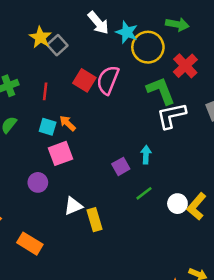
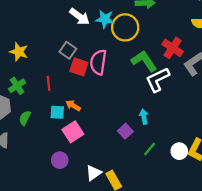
yellow star: (40, 37) -> (19, 52), moved
gray square: (57, 45) -> (68, 50), moved
red cross: (185, 66) -> (173, 48), moved

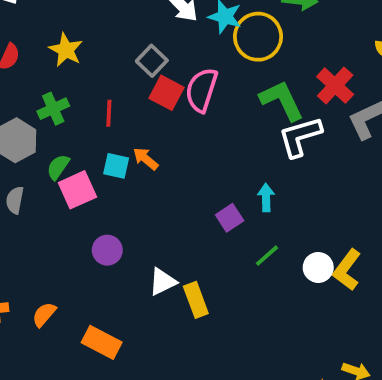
pink square: (73, 132) -> (77, 190), moved

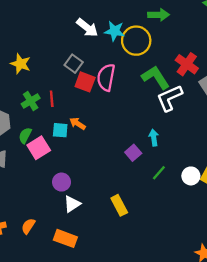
green cross: (53, 109) -> (31, 101), moved
white triangle: (163, 282) -> (72, 204), moved

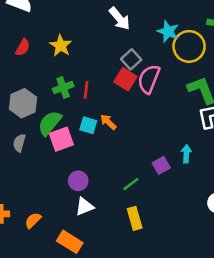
white arrow: (87, 28) -> (119, 19), moved
gray square: (74, 64) -> (131, 59), moved
green semicircle: (25, 135) -> (50, 123), size x1.5
green line: (159, 173) -> (131, 184), moved

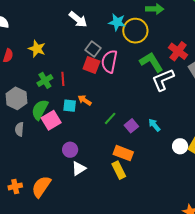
cyan arrow: (186, 154) -> (154, 125), moved, turned -32
green line: (131, 184) -> (110, 118), moved
orange semicircle: (33, 220) -> (41, 187), size x1.6
orange rectangle: (70, 242) -> (123, 153), moved

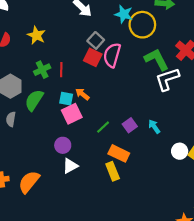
green line: (110, 118) -> (103, 127), moved
pink square: (51, 120) -> (72, 114), moved

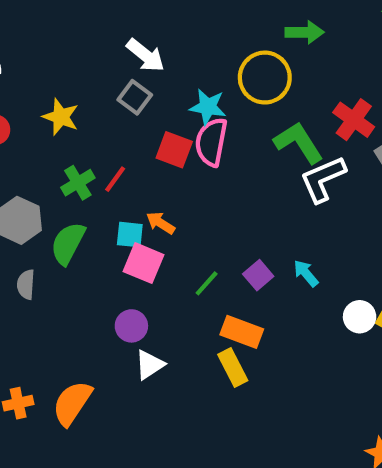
cyan star: (124, 14) -> (208, 107), moved
gray square: (96, 40) -> (135, 97), moved
red line: (61, 70) -> (115, 179), turned 40
pink square: (72, 114) -> (143, 263), turned -36

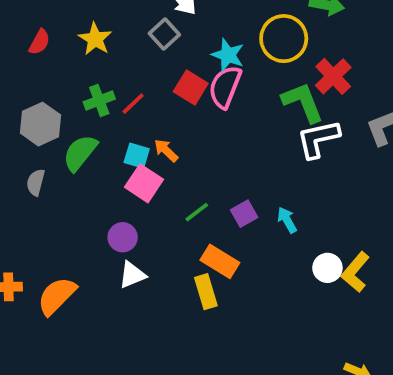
red cross: (354, 120) -> (333, 76), moved

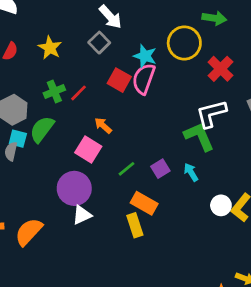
green L-shape: (303, 102) -> (199, 137), moved
cyan square: (137, 156) -> (18, 139), moved
purple circle: (123, 237) -> (74, 188), size x1.6

